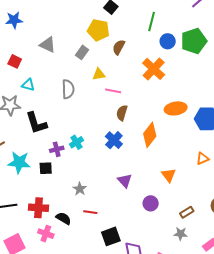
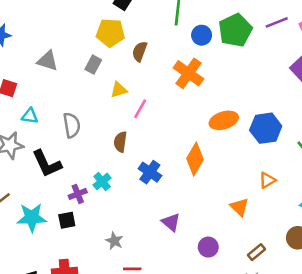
gray semicircle: (68, 89) -> (72, 125), moved
pink line: (113, 91) -> (140, 109), turned -63
brown semicircle: (122, 113) -> (120, 142), moved
orange triangle: (169, 175) -> (239, 207), moved

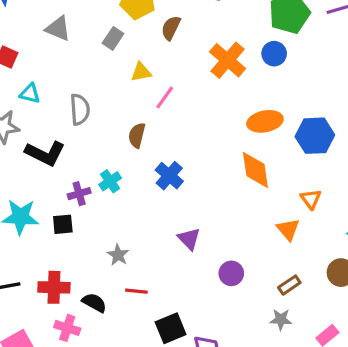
blue circle: (202, 35) -> (274, 54), moved
orange diamond: (195, 159) -> (255, 170), moved, turned -44
black L-shape: (47, 164) -> (45, 153), turned -44
orange triangle: (267, 180) -> (311, 199), turned -42
orange triangle: (239, 207) -> (288, 229), moved

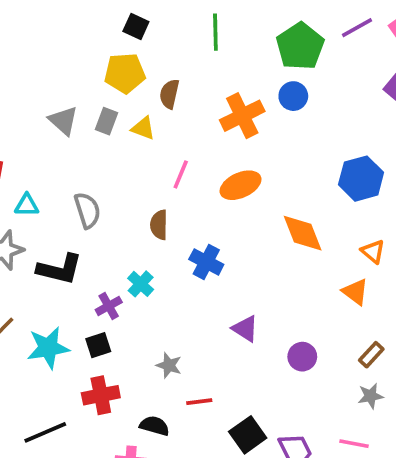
gray triangle: (58, 29) -> (63, 121), moved, turned 32
orange cross: (228, 60) -> (242, 116), turned 36
yellow triangle: (141, 72) -> (143, 128), moved, turned 45
orange ellipse: (265, 121) -> (241, 185), moved
red cross: (54, 287) -> (101, 395), moved

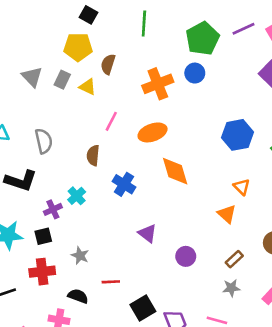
orange diamond: (303, 233) -> (175, 171), moved
gray star: (169, 365) -> (80, 256), moved

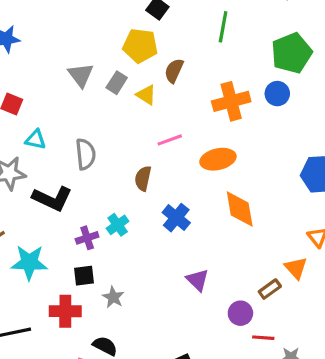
pink line: (111, 121) -> (170, 140), turned 36
black square: (43, 236) -> (84, 276), moved
brown rectangle: (234, 259) -> (270, 289), moved
red line: (111, 282) -> (263, 338), moved

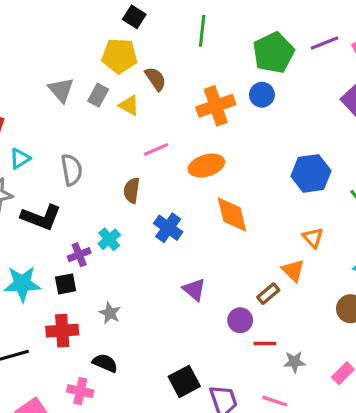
brown semicircle: (174, 71) -> (155, 79), turned 125
cyan triangle: (36, 140) -> (20, 159), turned -40
black square: (84, 276) -> (66, 284), moved

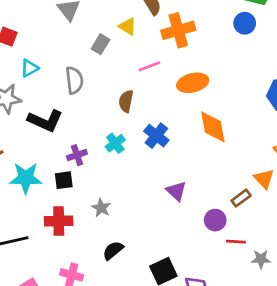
gray rectangle: (98, 95) -> (100, 44), moved
orange cross: (216, 106) -> (178, 30), moved
cyan cross: (109, 239) -> (115, 143), moved
black semicircle: (105, 363) -> (113, 250), moved, turned -65

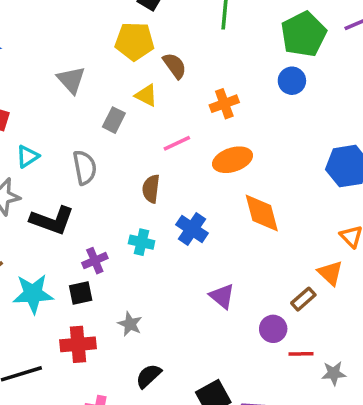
orange cross: (178, 30) -> (224, 104), moved, size x0.7
cyan cross: (115, 143) -> (142, 242), turned -36

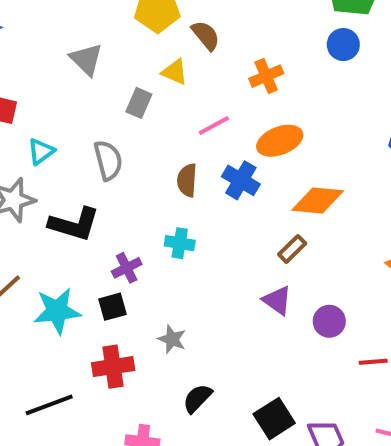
orange diamond: (262, 213) -> (318, 201), turned -66
blue cross: (192, 229) -> (241, 180), moved
brown rectangle: (303, 299) -> (292, 249), moved
purple circle: (273, 329) -> (329, 321), moved

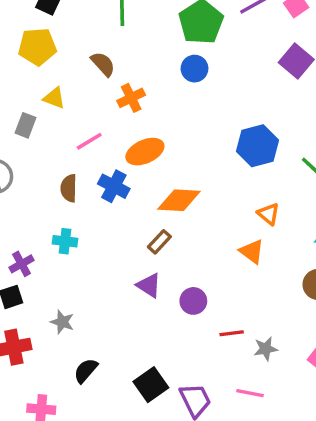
brown semicircle: (206, 35) -> (103, 64), moved

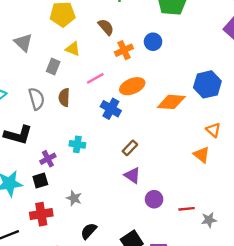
blue circle: (195, 69) -> (153, 42), moved
brown semicircle: (69, 188) -> (64, 97), moved
orange diamond: (179, 200) -> (171, 102), moved
brown rectangle: (159, 242) -> (130, 148), moved
purple circle: (193, 301) -> (154, 199), moved

